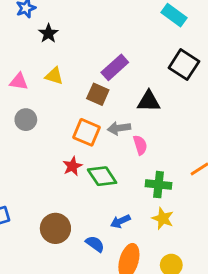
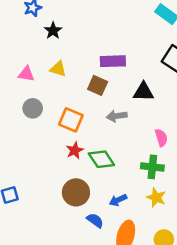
purple rectangle: (115, 67) -> (113, 61), turned 40
orange square: (87, 132) -> (71, 120), moved
pink semicircle: (140, 145) -> (161, 138), moved
brown circle: (55, 228) -> (76, 192), moved

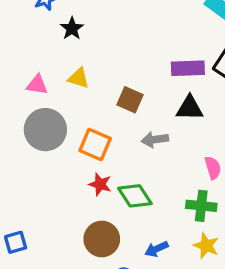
purple rectangle: (113, 61) -> (188, 68), moved
gray circle: (33, 108) -> (45, 130), size x1.6
red star: (75, 150) -> (100, 184), turned -30

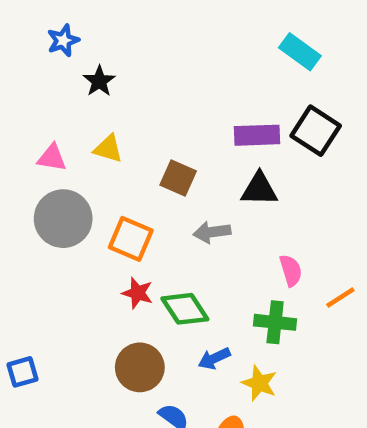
yellow star: (206, 246) -> (259, 383), moved
blue arrow: (156, 249) -> (214, 358), moved

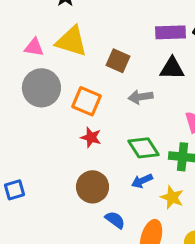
yellow triangle: (108, 149) -> (71, 41), size x1.6
green diamond: (185, 309) -> (144, 148), moved

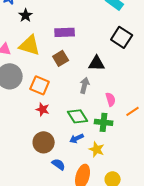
purple rectangle: (171, 32) -> (65, 32), moved
brown square: (118, 61) -> (61, 58), turned 35
gray arrow: (141, 97) -> (85, 85), moved, turned 112

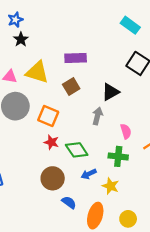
black star: (26, 15) -> (21, 39), moved
black triangle: (97, 63) -> (111, 92), turned -30
green diamond: (78, 116) -> (77, 150), moved

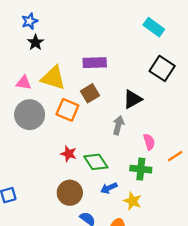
orange square: (48, 116) -> (67, 110), moved

